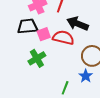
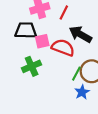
green line: (65, 88) -> (76, 74), moved

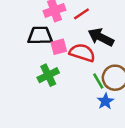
red line: (64, 13) -> (81, 14), turned 32
green line: (76, 74) -> (98, 81), turned -56

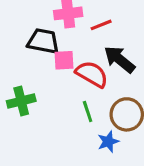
green cross: (48, 75) -> (21, 101), moved
green line: (98, 81) -> (88, 111), moved

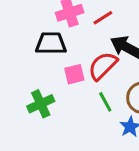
pink square: (64, 60) -> (74, 74), moved
red semicircle: (92, 74) -> (103, 66), turned -64

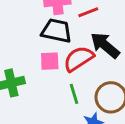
black trapezoid: (51, 43) -> (56, 31), moved

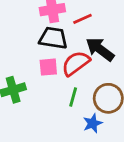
green line: (74, 94) -> (73, 97), turned 36

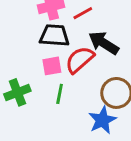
green line: (73, 97) -> (60, 94), moved
blue star: (93, 123) -> (102, 120), size x1.4

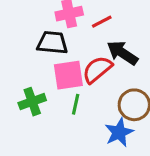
black trapezoid: (54, 35) -> (52, 43), moved
pink square: (52, 66) -> (68, 75), size x1.5

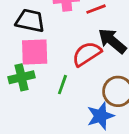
black trapezoid: (52, 43) -> (30, 21), moved
pink square: (68, 75) -> (35, 52), moved

